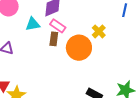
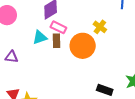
cyan triangle: (33, 24) -> (40, 37), moved

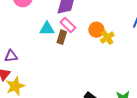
orange circle: (83, 46) -> (96, 30), moved, size x0.6
purple triangle: (11, 57) -> (11, 56), moved, turned -32

